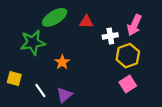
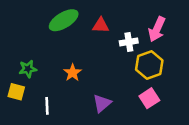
green star: (33, 43) -> (28, 69), moved, size x0.6
white line: (40, 91) -> (47, 106), turned 32
purple triangle: (64, 95) -> (102, 103), moved

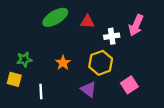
yellow hexagon: (149, 65) -> (101, 63), moved
purple triangle: (102, 103) -> (88, 89), turned -42

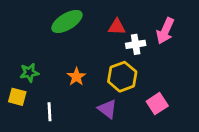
red triangle: (87, 22) -> (117, 27), moved

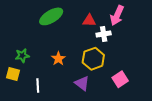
pink arrow: (165, 31) -> (117, 15), moved

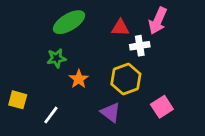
green star: (22, 56) -> (57, 58), moved
white line: (38, 85) -> (51, 115), turned 40

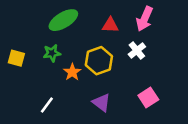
white cross: (140, 46) -> (137, 50), moved, turned -30
yellow hexagon: (126, 79) -> (99, 61), moved
yellow square: (18, 100) -> (16, 58), moved

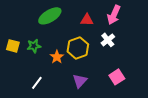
green star: (52, 53) -> (34, 46), moved
purple triangle: (101, 103) -> (80, 81), turned 35

